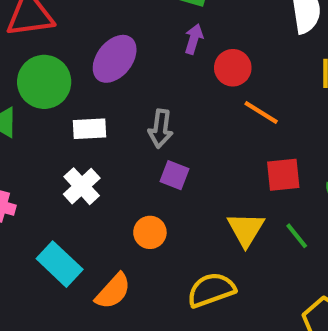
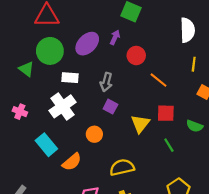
purple arrow: (194, 39) -> (115, 37), moved
red circle: (233, 68) -> (136, 55), moved
white cross: (82, 186) -> (62, 106), size x1.4
yellow triangle: (246, 229) -> (140, 124), moved

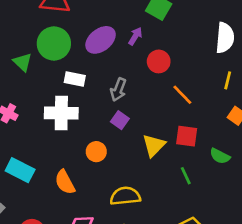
white cross: (62, 106) -> (61, 113), turned 30
cyan rectangle: (46, 145) -> (20, 170), moved, turned -30
orange semicircle: (72, 162) -> (65, 182), turned 96

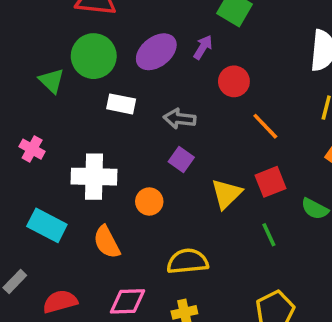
gray arrow: (118, 90) -> (179, 119), turned 75
white cross: (61, 113) -> (94, 177), moved
red square: (187, 136) -> (271, 182), turned -30

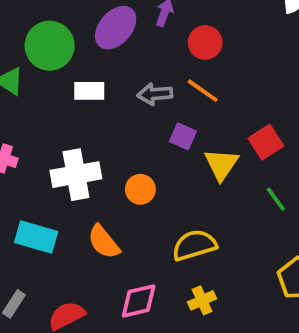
orange line: (265, 126) -> (203, 91), moved
purple square: (181, 160) -> (183, 136), moved

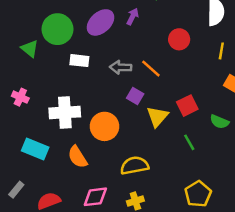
red circle: (205, 42) -> (179, 39), moved
orange circle: (140, 189) -> (104, 126), size x1.5

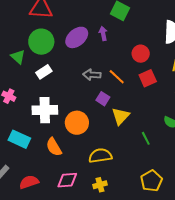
purple arrow: (132, 17) -> (103, 34), turned -40
white rectangle: (79, 61) -> (44, 72), moved, turned -42
red square: (187, 106) -> (148, 78), moved

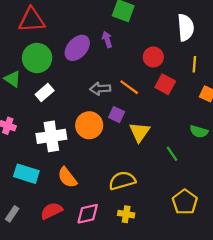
red square: (148, 78) -> (165, 84), turned -30
orange circle: (77, 123) -> (89, 125), moved
red semicircle: (29, 182) -> (51, 211), moved
yellow cross: (100, 185) -> (126, 214), turned 32

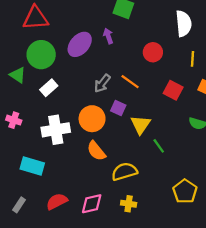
red square: (165, 84) -> (173, 90), moved
gray arrow: (100, 89) -> (102, 83), turned -48
green line: (172, 154) -> (159, 146), moved
orange semicircle: (67, 177) -> (96, 151), moved

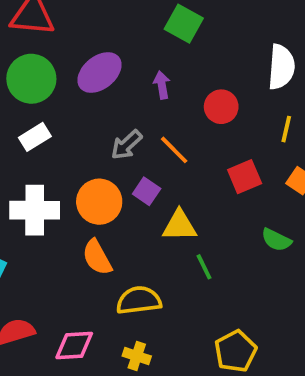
purple arrow: (108, 36) -> (162, 85), moved
red square: (173, 90) -> (245, 177), turned 30
yellow triangle: (141, 125) -> (180, 226), turned 45

